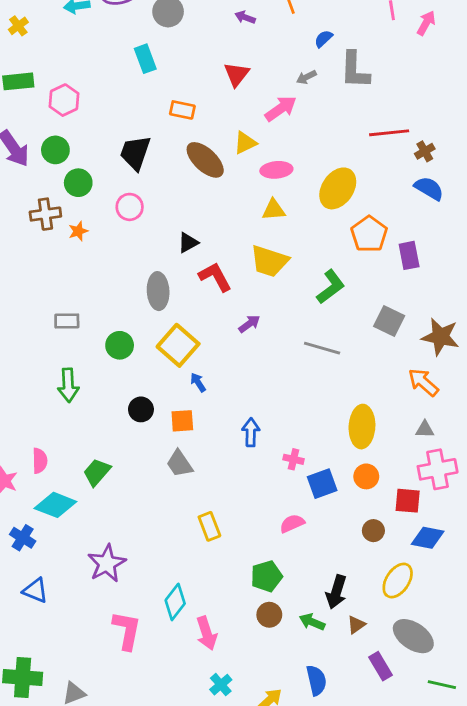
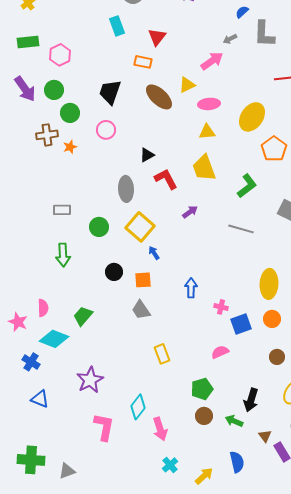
red triangle: (237, 74) -> (157, 37), moved
yellow trapezoid: (269, 261) -> (204, 168), turned 52
brown triangle: (356, 625) -> (265, 436), moved, turned -32

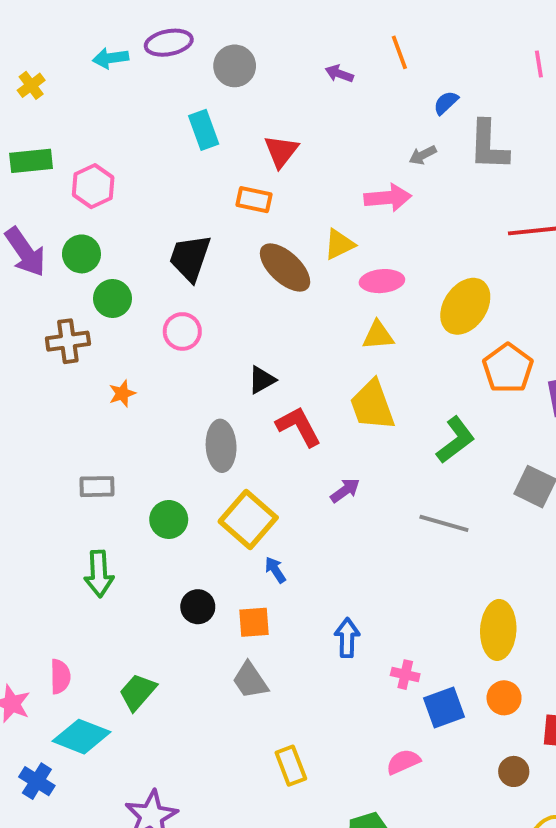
pink arrow: (212, 61) -> (388, 198), turned 30
orange star: (70, 147) -> (122, 393), moved

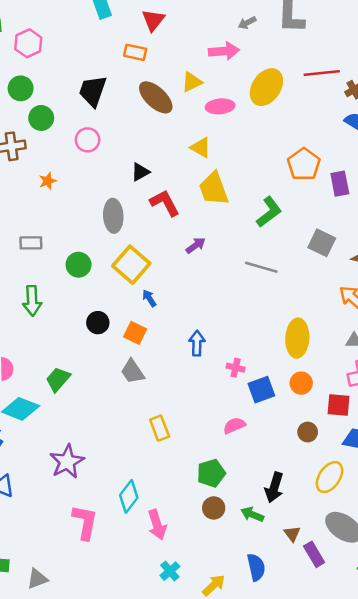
yellow ellipse: (465, 306) -> (266, 87), moved
yellow triangle: (378, 335) -> (201, 148), moved, turned 35
orange square: (254, 622) -> (135, 333), turned 30

